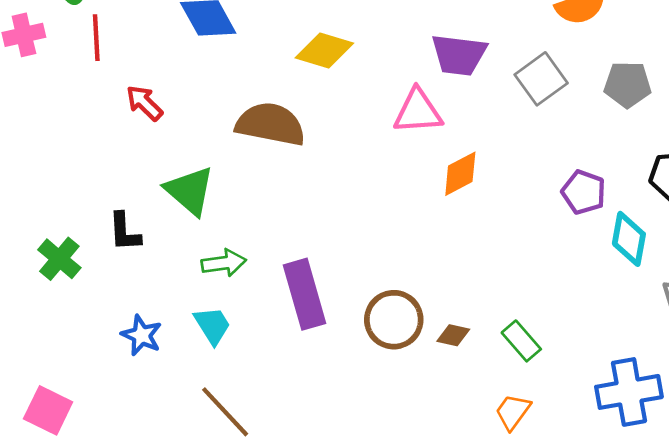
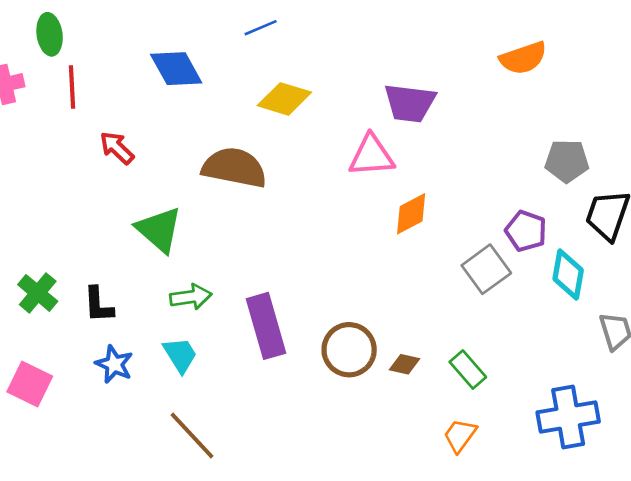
gray square: (541, 79) -> (486, 269), moved
gray pentagon: (628, 84) -> (567, 161), moved
black L-shape: (125, 232) -> (98, 305), moved
pink square: (48, 410) -> (30, 384), moved

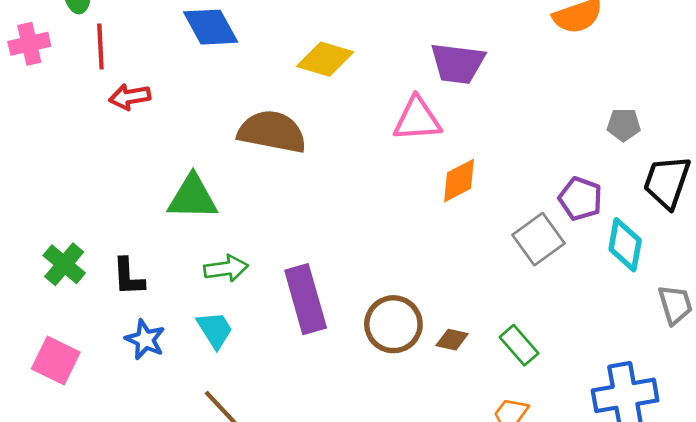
red arrow: (117, 148) -> (130, 97), moved, turned -54
gray pentagon: (567, 161) -> (624, 125), size x0.7
green triangle: (159, 230) -> (193, 197), turned -40

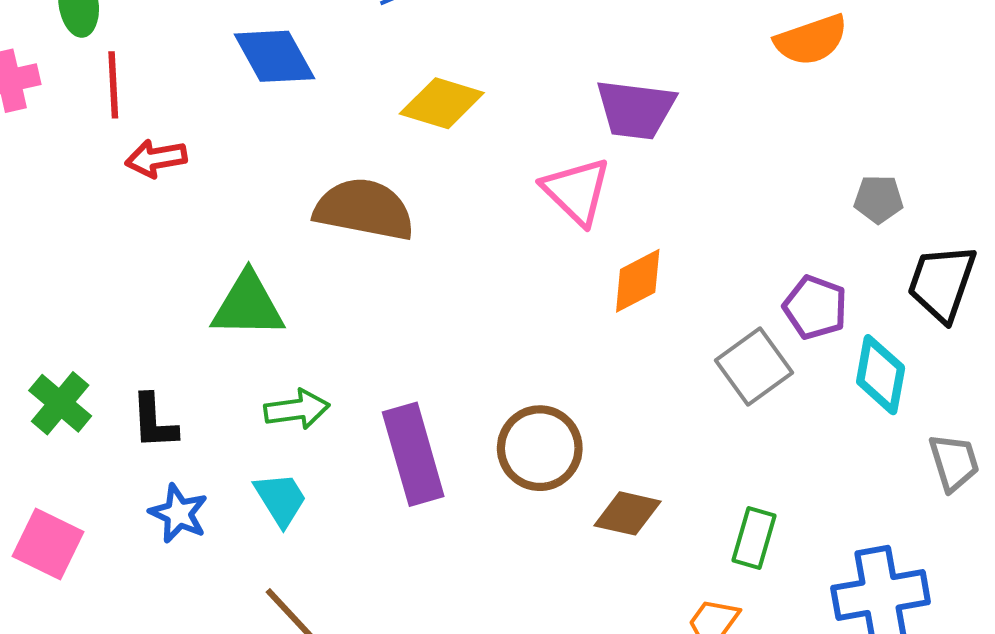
pink triangle: (417, 119) -> (576, 191), turned 48
brown circle: (393, 324) -> (540, 448), moved
brown diamond: (452, 340) -> (627, 513), size x1.4
green rectangle: (519, 345) -> (754, 538), moved, turned 57

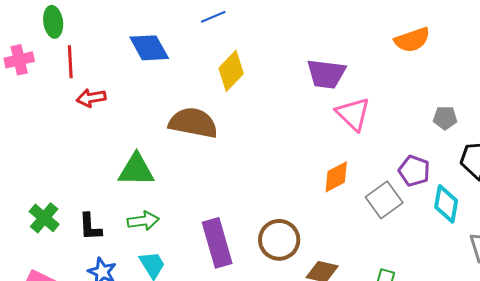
yellow diamond: (442, 103) -> (231, 71), turned -63
pink triangle: (576, 191) -> (353, 114), moved
orange diamond: (638, 281) -> (336, 177), moved
green arrow: (297, 409) -> (143, 221), moved

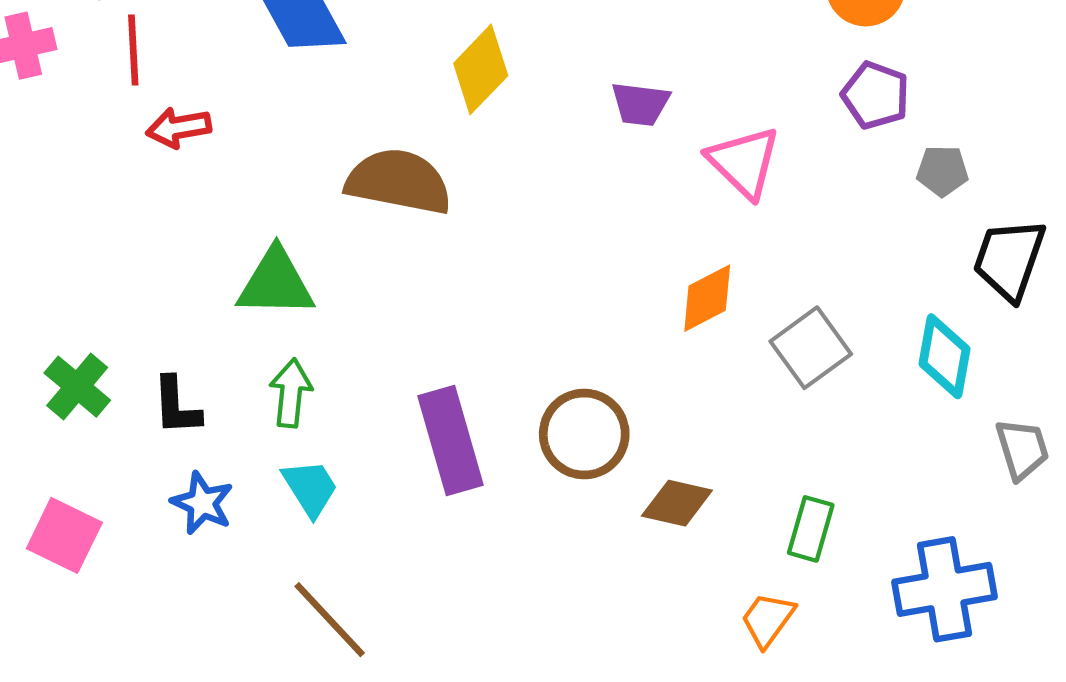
purple trapezoid: (326, 74) -> (640, 104), moved, size x0.7
purple pentagon: (414, 171) -> (875, 95), moved
green arrow: (143, 221) -> (291, 393), turned -76

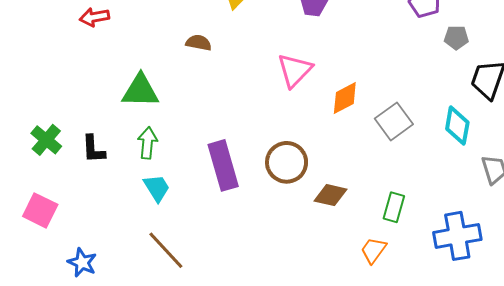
pink triangle: (744, 162) -> (295, 70), moved, turned 30
brown semicircle: (399, 182) -> (199, 43), size x0.5
blue star: (202, 503) -> (82, 263), moved

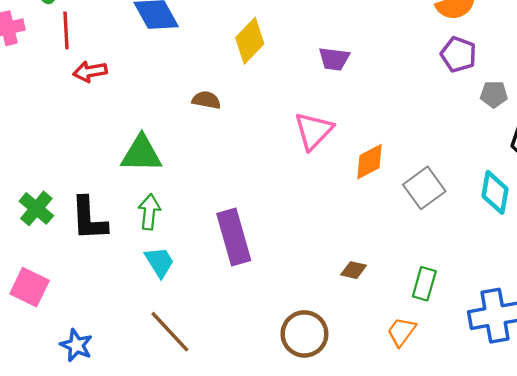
black L-shape: (93, 149) -> (89, 219), size x1.4
brown circle: (287, 162) -> (304, 334), moved
brown diamond: (331, 195) -> (354, 270), size x0.7

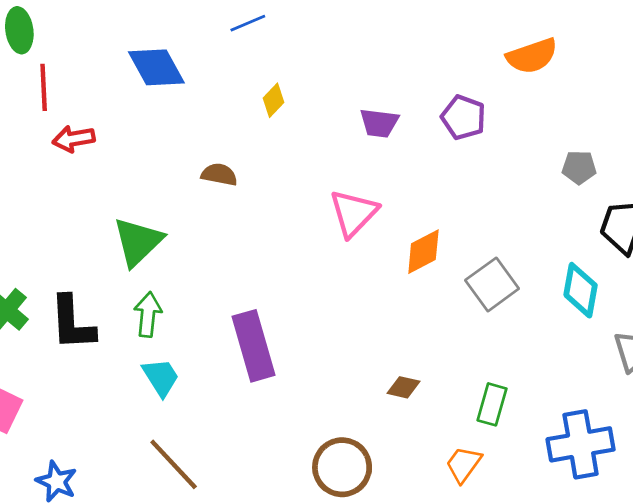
yellow diamond: (250, 41) -> (274, 100), size x0.6
purple pentagon: (458, 54) -> (463, 117), moved
green triangle: (141, 154) -> (138, 242), turned -45

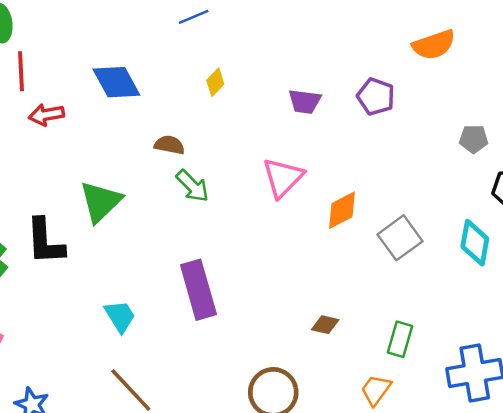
blue diamond: (156, 67) -> (116, 82), moved
green arrow: (148, 314) -> (192, 186), moved, turned 129
black L-shape: (72, 323) -> (45, 241), moved

